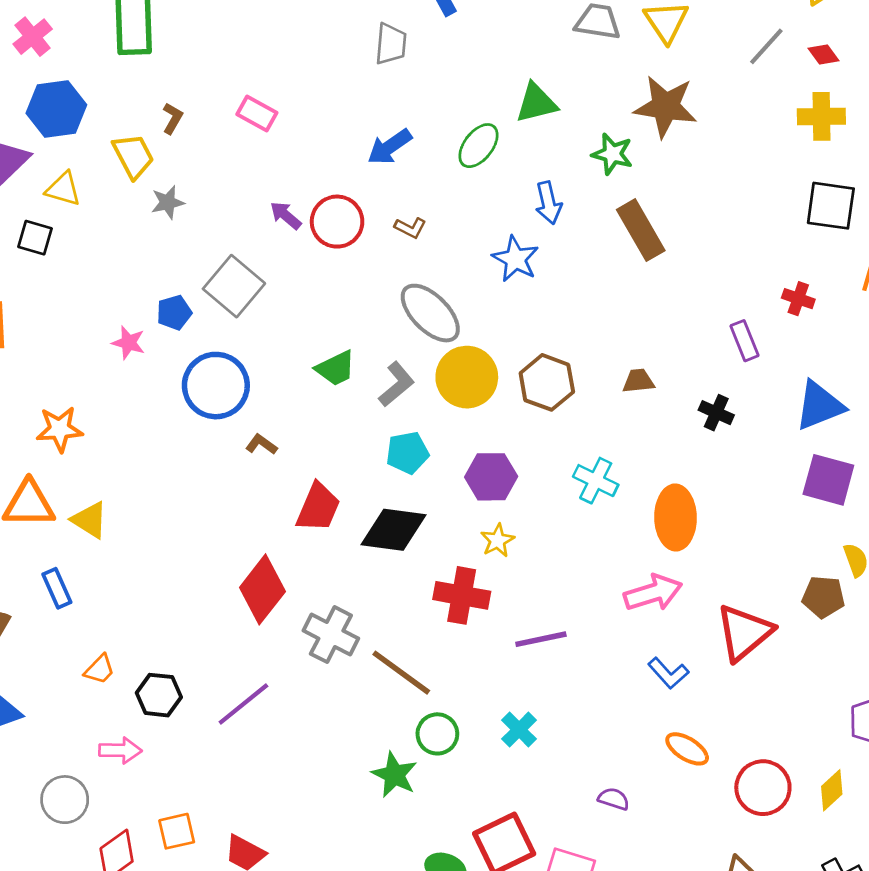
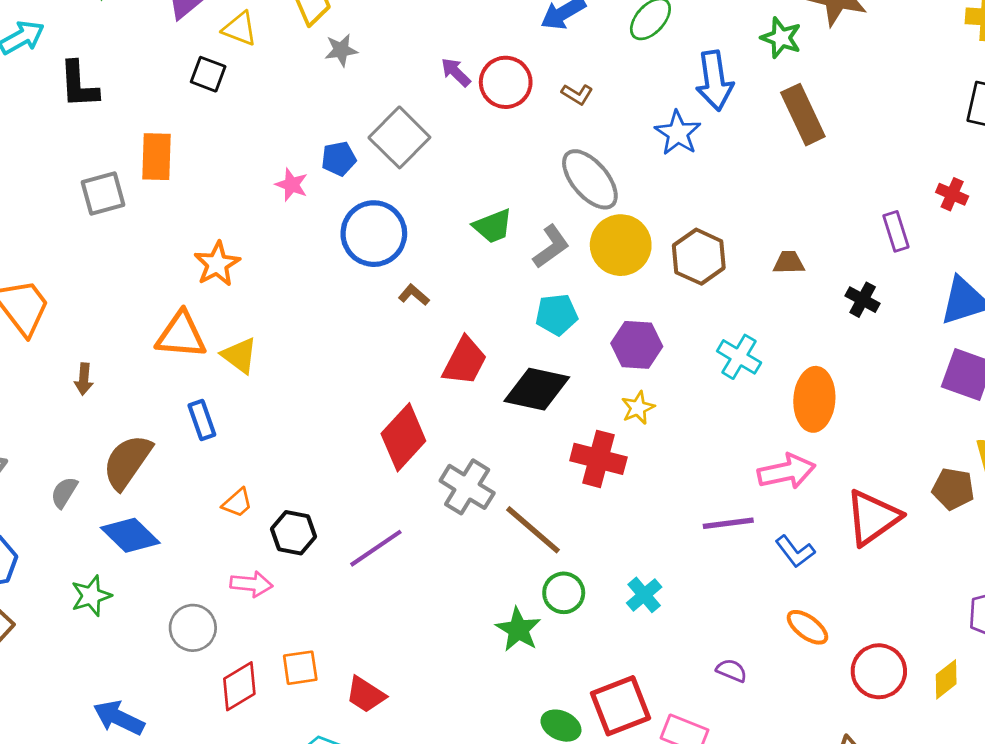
blue arrow: (548, 203) -> (715, 81), size x1.4
orange star: (60, 429) -> (217, 264), turned -30
purple line: (541, 639) -> (728, 523), moved

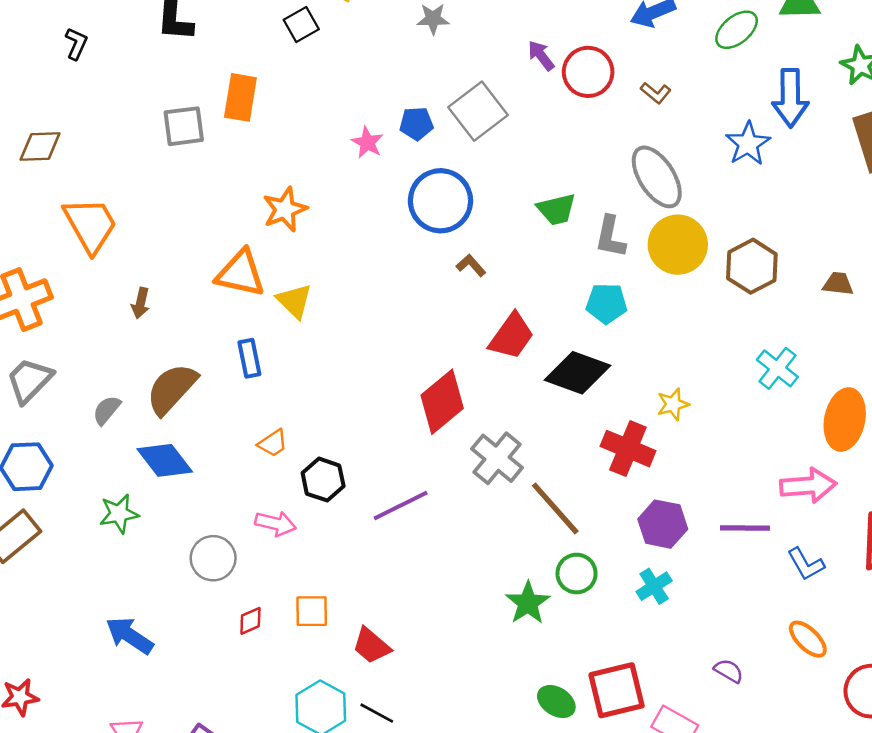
black square: (208, 74) -> (301, 25), turned 32
gray L-shape: (551, 247) -> (610, 237), turned 129
purple hexagon: (637, 345) -> (663, 524), moved
red diamond: (239, 686) -> (250, 621), size x0.6

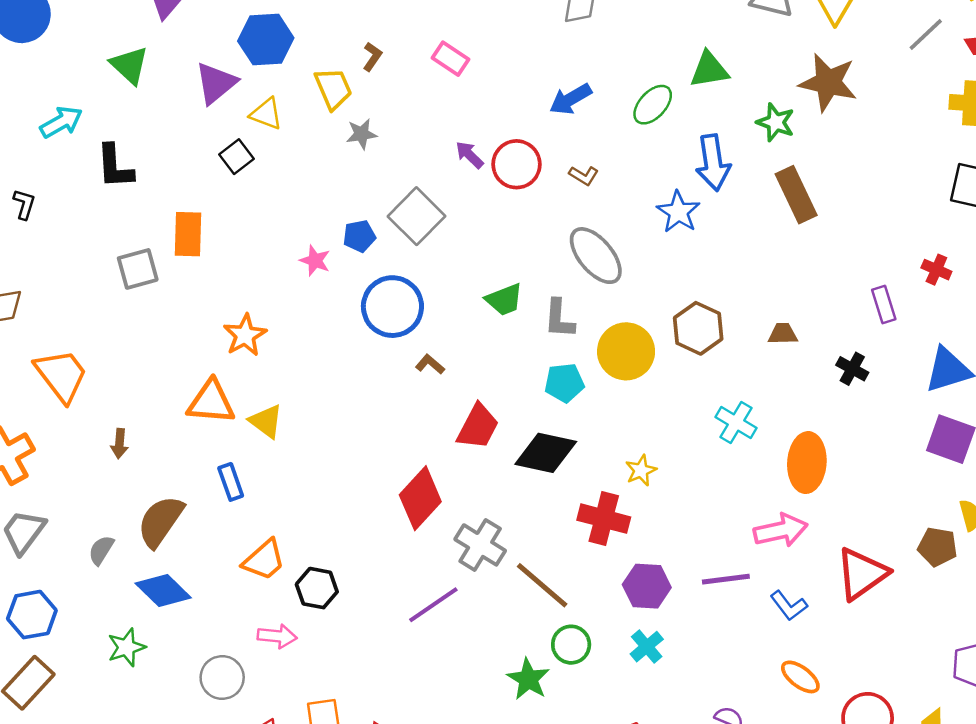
yellow circle: (678, 245) -> (626, 351), moved
orange trapezoid: (273, 443) -> (264, 560), size x1.5
purple line: (401, 505) -> (433, 605), moved

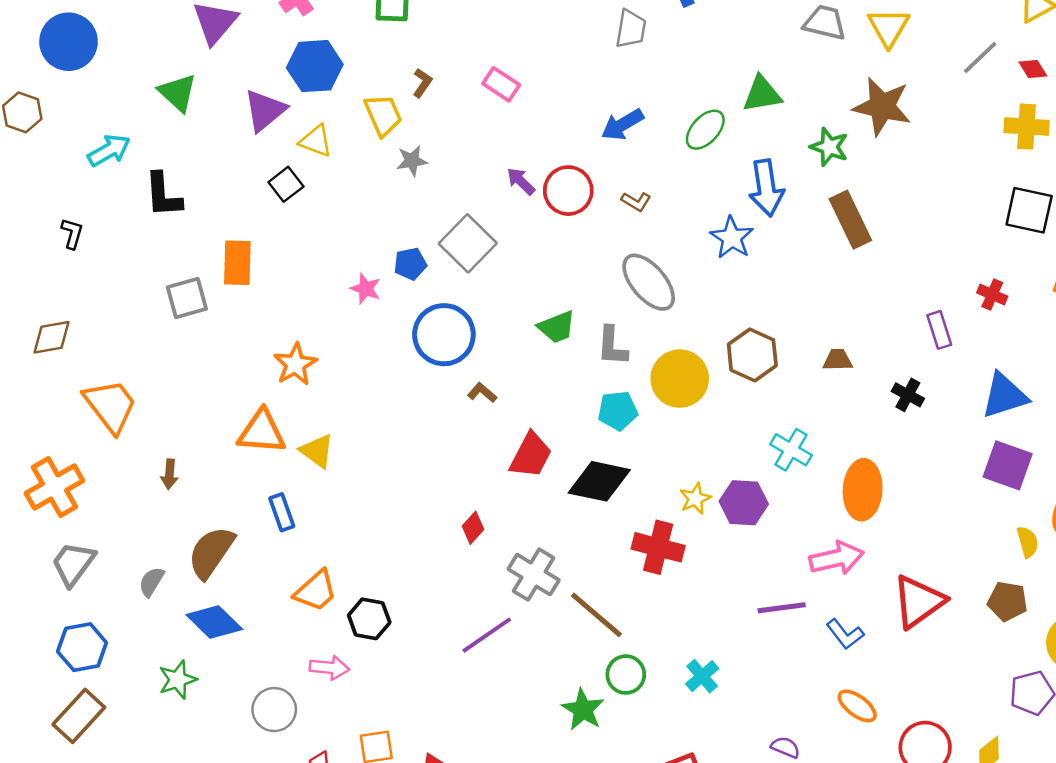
red diamond: (420, 498) -> (473, 528), size x0.5
brown pentagon: (938, 547) -> (1007, 601), moved
purple hexagon: (647, 586) -> (744, 503), moved

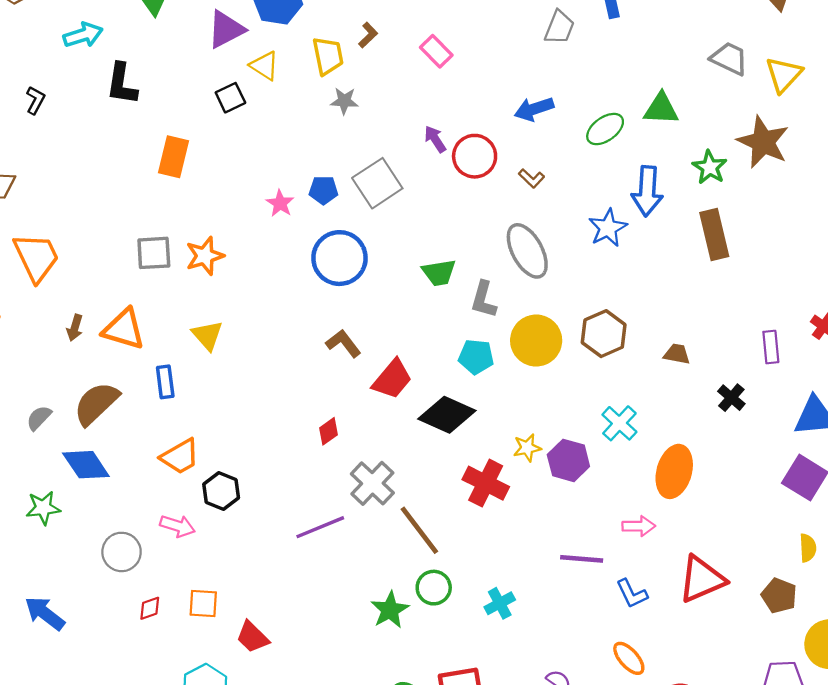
gray square: (187, 298) -> (154, 253), moved
brown L-shape: (482, 393) -> (343, 343), moved, size x1.4
orange triangle: (262, 432) -> (124, 329), moved
pink arrow: (837, 558) -> (639, 526), size x0.7

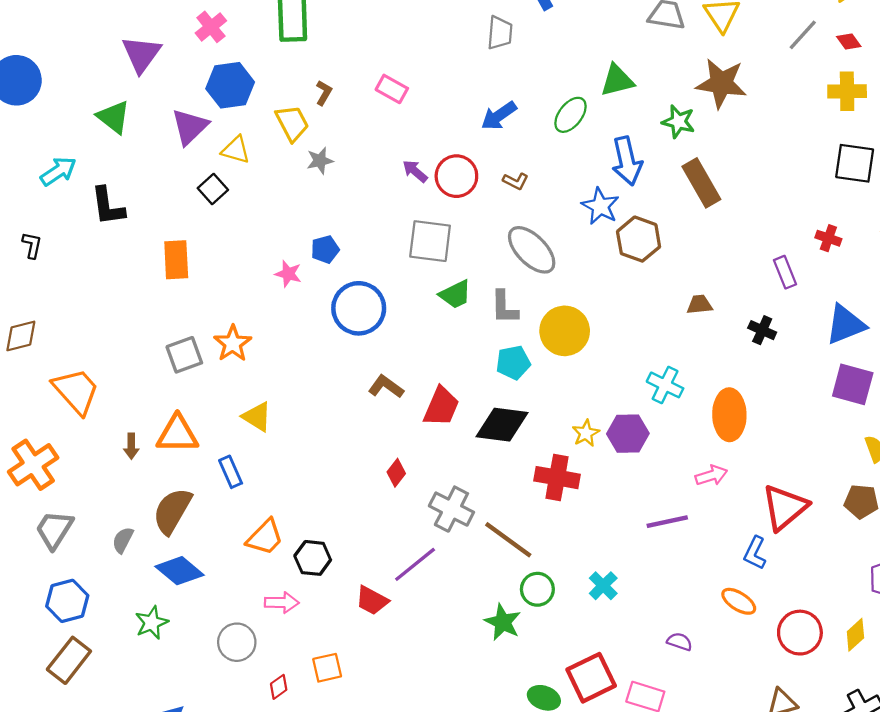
gray square: (377, 183) -> (430, 241), moved, turned -33
brown hexagon: (604, 334) -> (639, 239), moved
blue L-shape: (632, 594) -> (755, 553), moved, turned 68
red trapezoid: (252, 637) -> (372, 600), moved

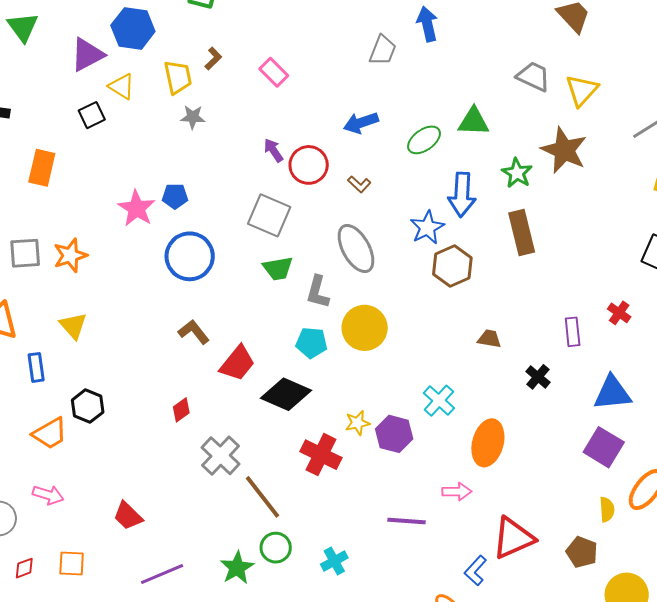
pink star: (288, 274) -> (137, 208), size x1.5
black hexagon: (313, 558) -> (88, 406), moved
purple line: (415, 564) -> (162, 574), moved

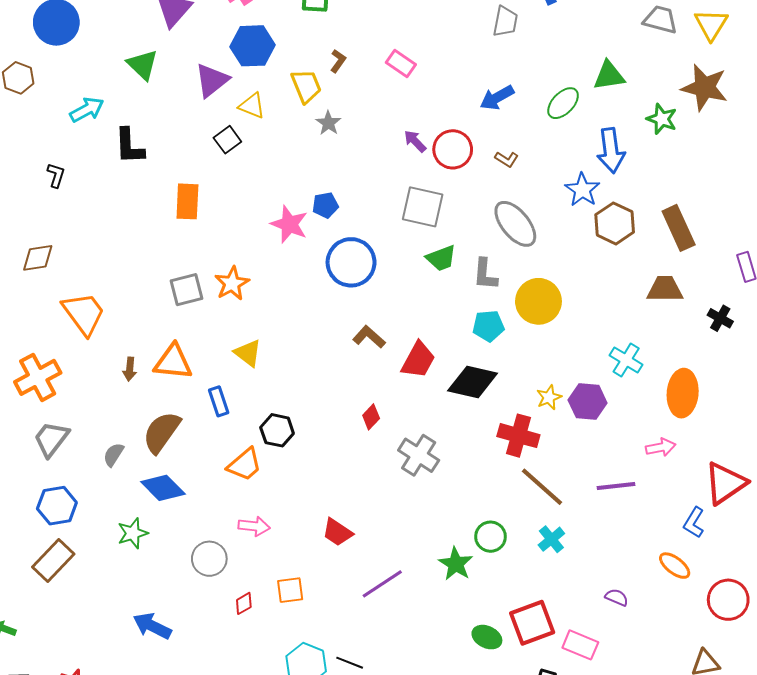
gray star: (193, 117) -> (328, 123), turned -30
brown rectangle: (522, 233) -> (679, 228), moved
brown trapezoid: (489, 339) -> (665, 289), size x1.5
brown line: (263, 497) -> (542, 487), moved

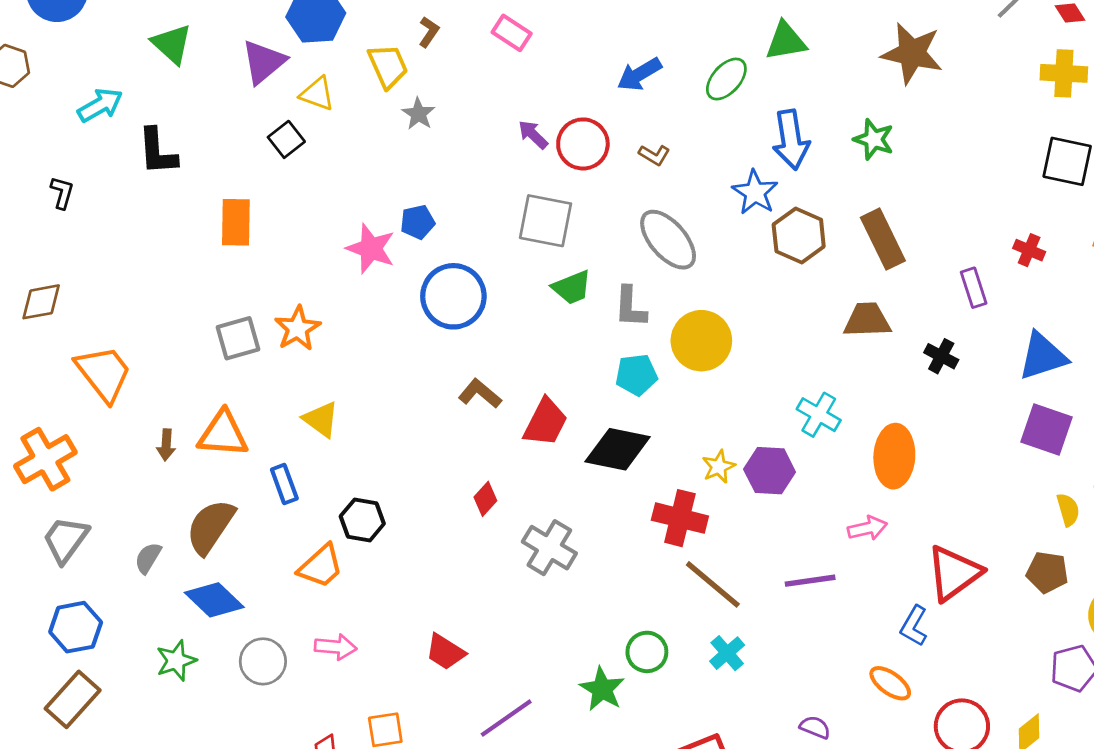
green star: (662, 119) -> (874, 139), moved
gray circle: (209, 559) -> (263, 661), moved

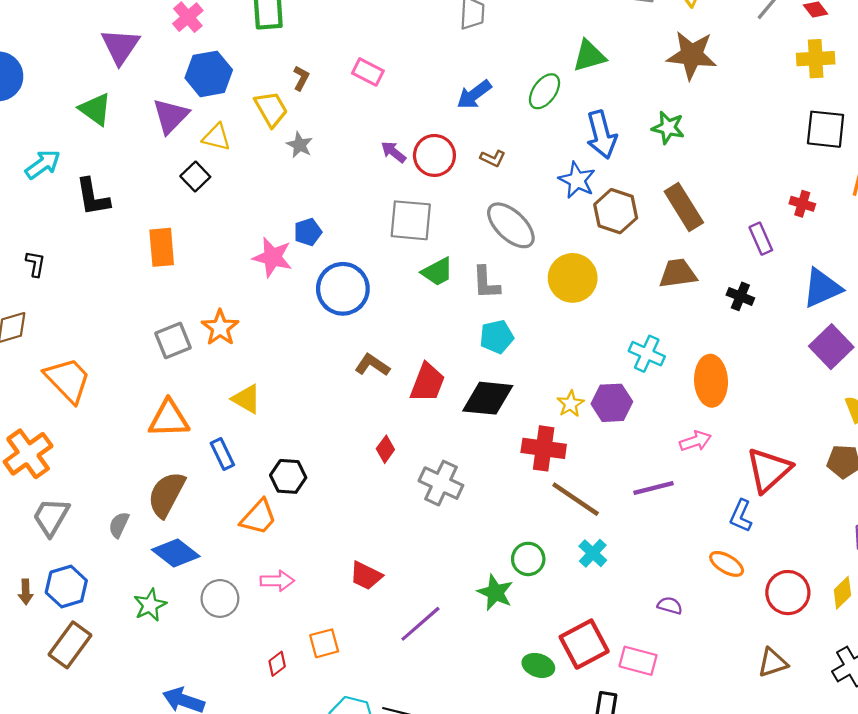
black L-shape: (62, 193) -> (35, 264), moved
yellow circle: (701, 341) -> (573, 278), moved
purple square: (1046, 429) -> (831, 347), turned 33
brown arrow: (166, 445) -> (26, 592), moved

